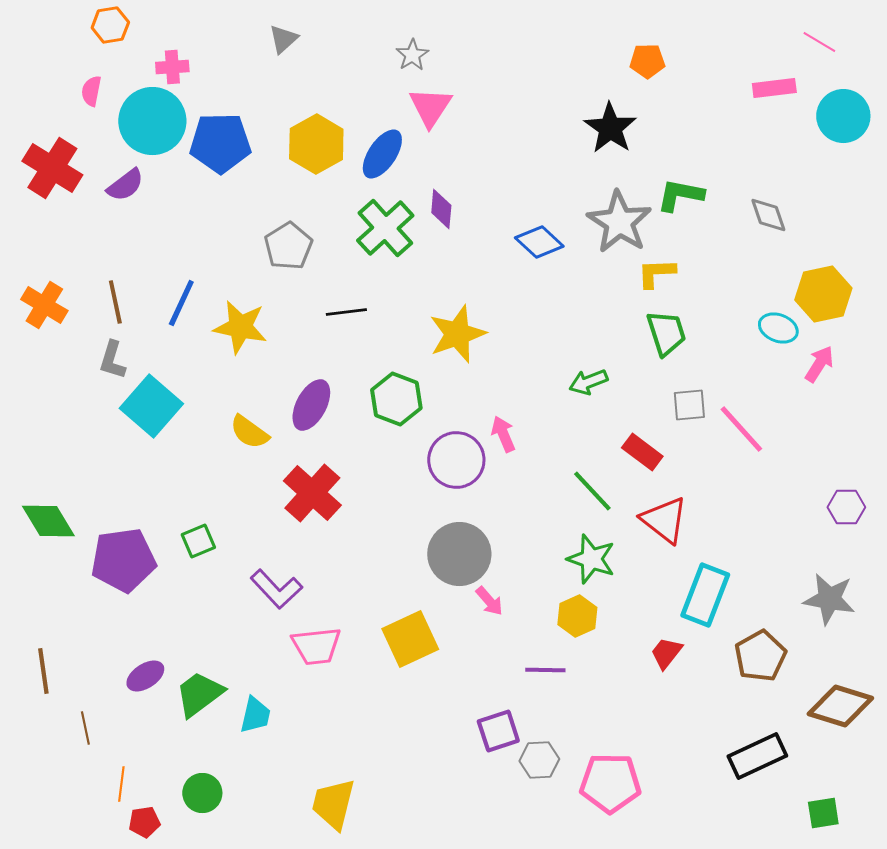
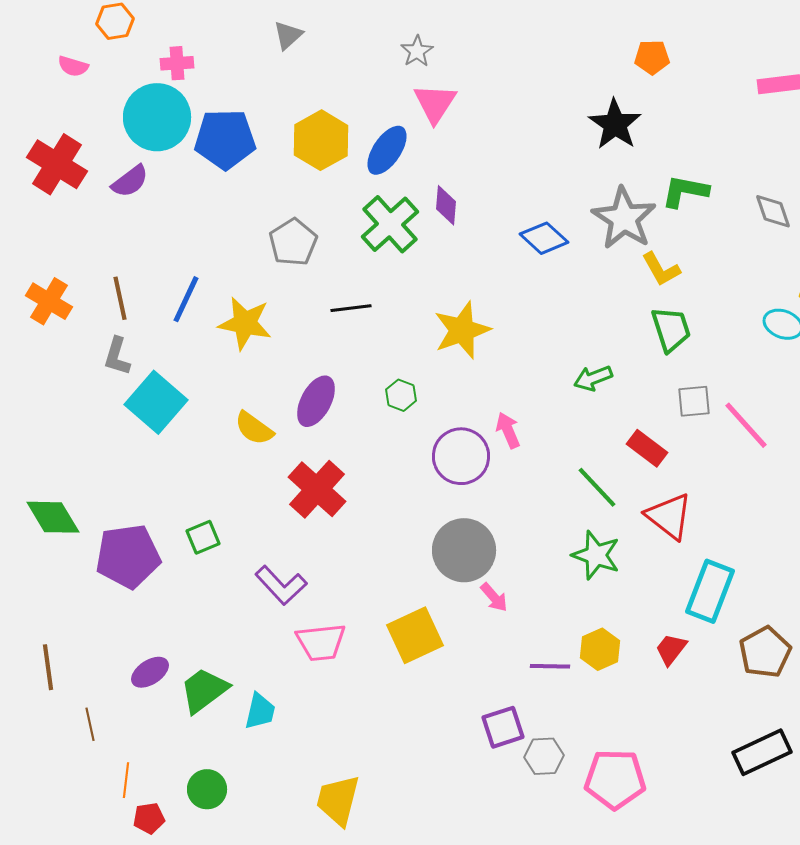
pink semicircle: (91, 91) -> (73, 66), moved, turned -84
yellow L-shape: (656, 273) -> (661, 269), turned -117
green hexagon: (396, 399) -> (401, 395), size x0.6
yellow hexagon: (577, 616) -> (600, 649), moved

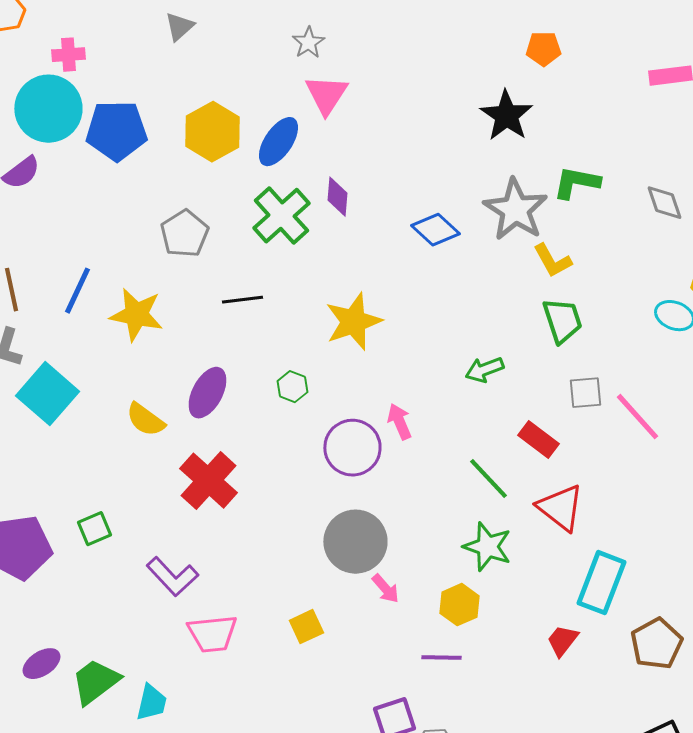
yellow square: (415, 635) -> (306, 627), size x0.6
yellow hexagon: (600, 649) -> (459, 605), moved

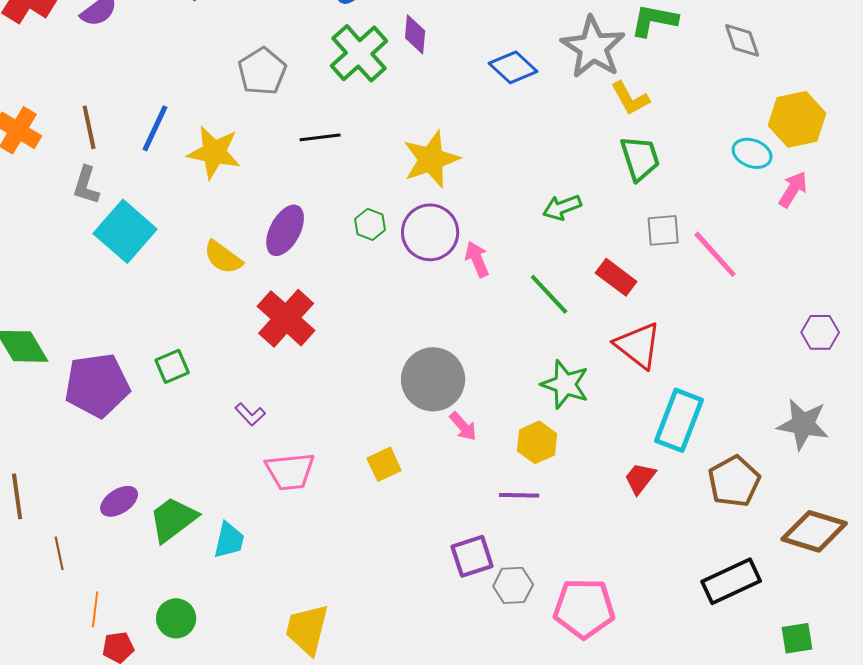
purple circle: (352, 448) -> (430, 232), moved
green line: (488, 479) -> (549, 294), moved
purple L-shape: (172, 577) -> (250, 414), size x0.6

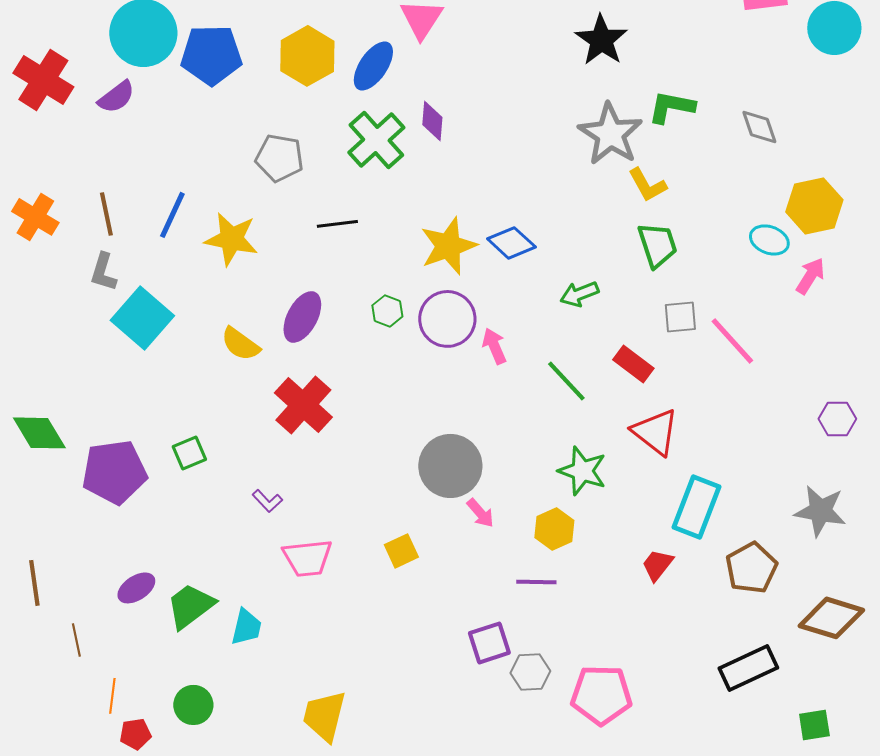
blue diamond: (513, 67) -> (511, 243), moved
gray pentagon: (262, 71) -> (279, 158), turned -30

